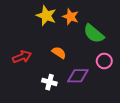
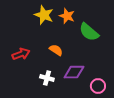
pink circle: (104, 61) -> (98, 86), moved

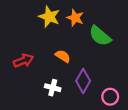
purple diamond: (74, 72) -> (83, 81), turned -60

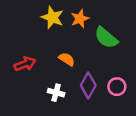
orange star: (75, 18) -> (80, 19), turned 30
pink circle: (110, 97) -> (117, 87), moved

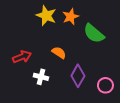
pink circle: (117, 87) -> (105, 85), moved
white cross: (56, 93) -> (41, 77), moved

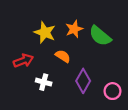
yellow star: (46, 16) -> (45, 32), moved
orange star: (71, 17) -> (74, 29), moved

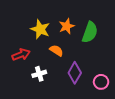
green semicircle: (100, 36) -> (90, 32), turned -110
white cross: (44, 82) -> (39, 74), turned -32

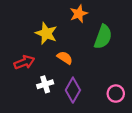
orange star: (67, 26) -> (79, 14), moved
purple diamond: (75, 73) -> (73, 90), moved

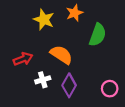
yellow star: (46, 33) -> (44, 19), moved
orange semicircle: (65, 58) -> (61, 55), size x1.5

